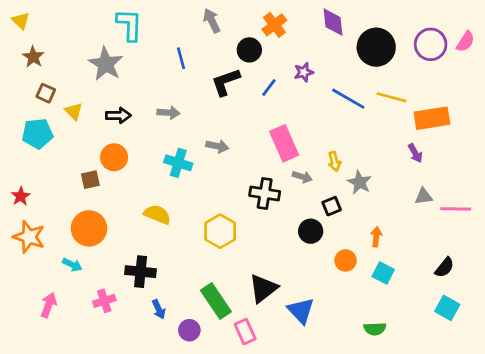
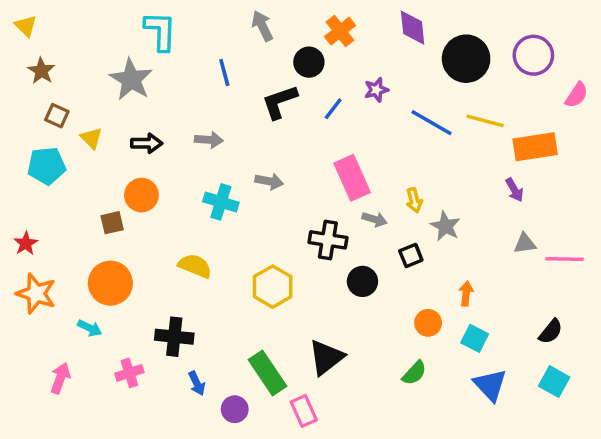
pink semicircle: (465, 42) -> (577, 95), moved
black circle: (311, 231) -> (362, 281), moved
blue triangle: (301, 311) -> (490, 385), moved
green semicircle: (375, 329) -> (414, 373), moved, turned -45

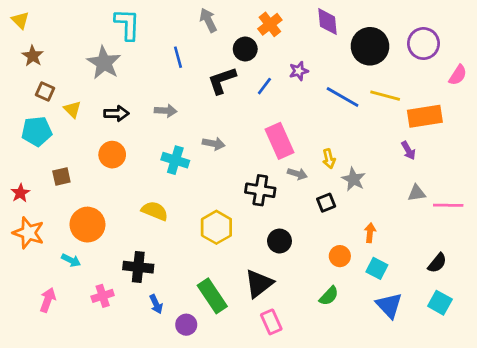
brown square: (112, 223) -> (61, 177), moved
black circle: (362, 281) -> (279, 241), moved
pink rectangle: (304, 411) -> (271, 322), moved

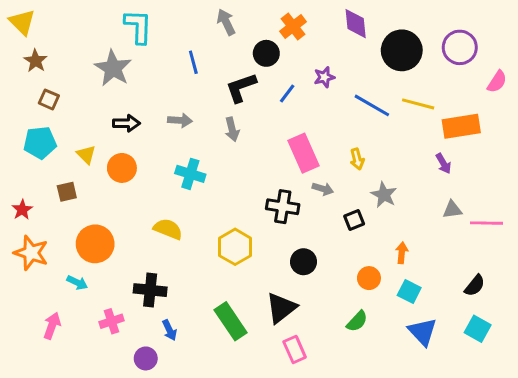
yellow triangle: (20, 20) -> (22, 22), size x1.4
yellow triangle: (72, 109) -> (86, 155), moved
gray arrow: (214, 144) -> (232, 129), moved, turned 65
yellow arrow: (329, 159) -> (357, 159), moved
purple circle: (186, 325) -> (146, 358), moved

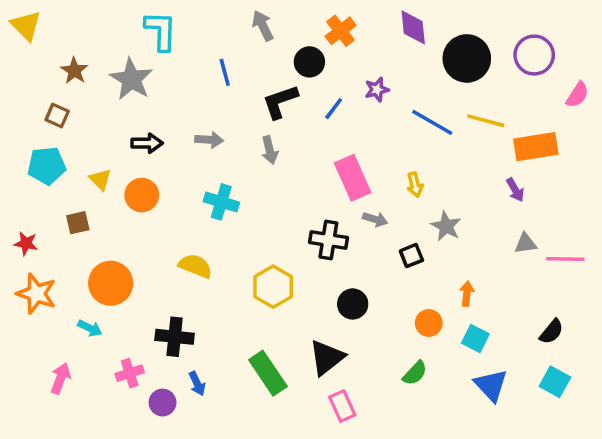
brown star: (36, 61) -> (74, 71), moved
red star: (22, 210) -> (26, 243), turned -30
purple circle: (146, 358) -> (163, 403), moved

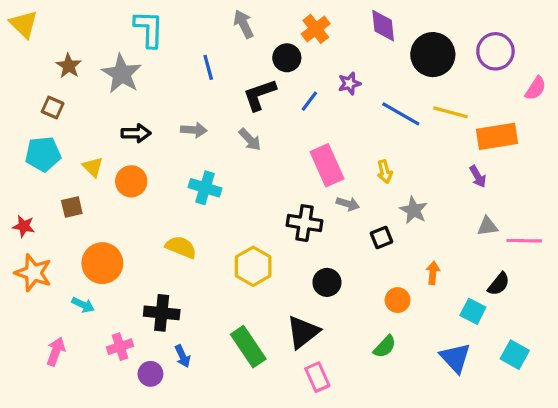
gray arrow: (270, 150) -> (250, 140), turned -30
black semicircle: (551, 332) -> (499, 284), moved
cyan square: (475, 339) -> (473, 311), moved

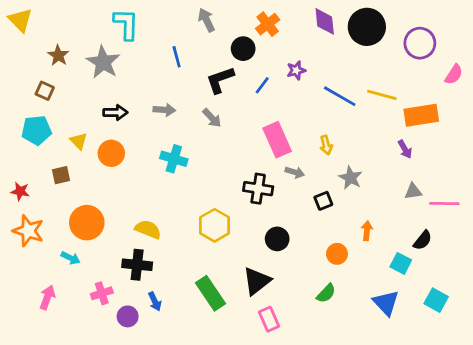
black circle: (433, 55) -> (367, 27), moved
yellow semicircle: (181, 247) -> (148, 229), moved

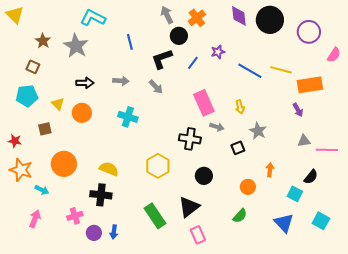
gray arrow: (206, 20) -> (167, 15), moved
cyan L-shape: (126, 24) -> (93, 18), turned -65
cyan arrow: (71, 258) -> (42, 190), moved
blue arrow: (155, 301) -> (114, 232), moved, turned 32

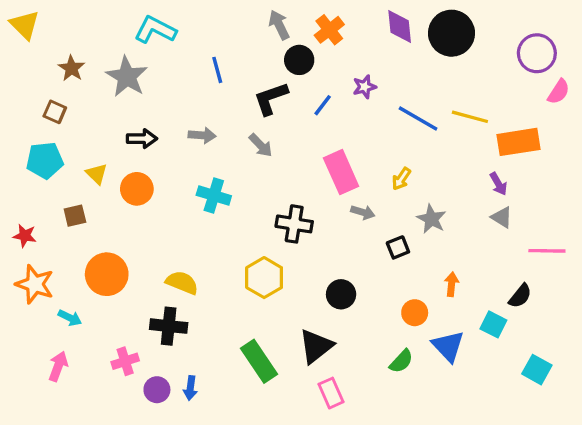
purple circle: (309, 32) -> (537, 53), moved
yellow arrow: (240, 107) -> (401, 179), turned 48
black cross: (190, 139) -> (294, 224), moved
gray triangle: (304, 141) -> (502, 217), moved, turned 40
blue triangle: (284, 223) -> (448, 346), moved

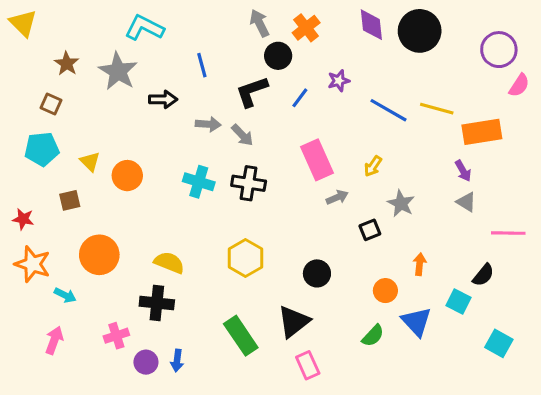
gray arrow: (202, 135) -> (208, 124), moved
black arrow: (142, 139) -> (163, 99), moved
gray arrow: (363, 212) -> (337, 197), turned -40
black cross: (294, 224) -> (249, 183), moved

